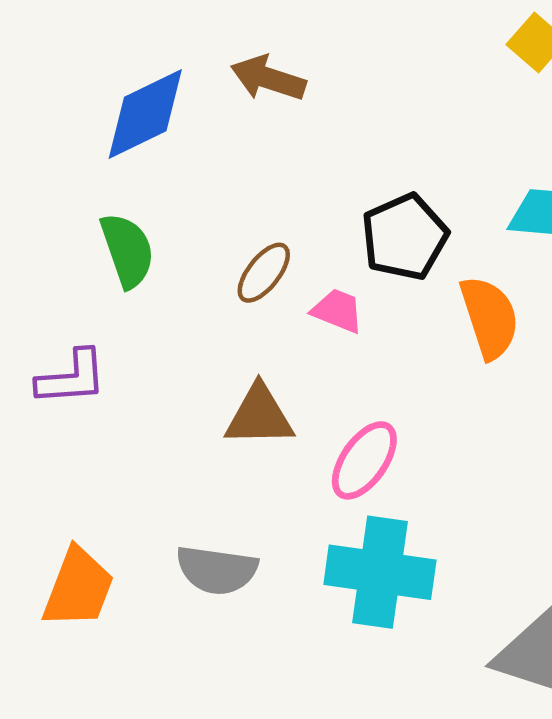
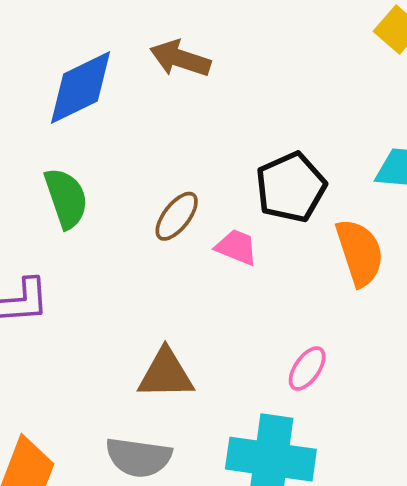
brown triangle: (259, 416) -> (166, 374), moved
pink ellipse: (364, 460) -> (307, 369), moved, size x0.7

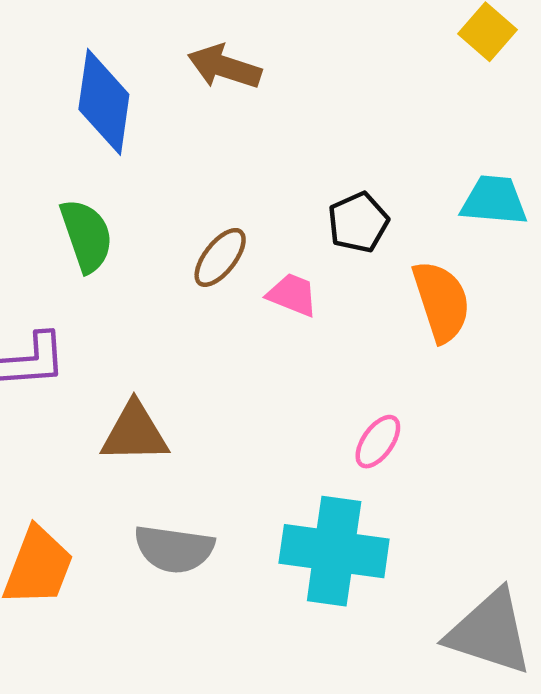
blue diamond: (81, 88) -> (104, 102), turned -56
black pentagon: (291, 187) -> (358, 222), size x0.7
brown triangle: (166, 374) -> (135, 433), moved

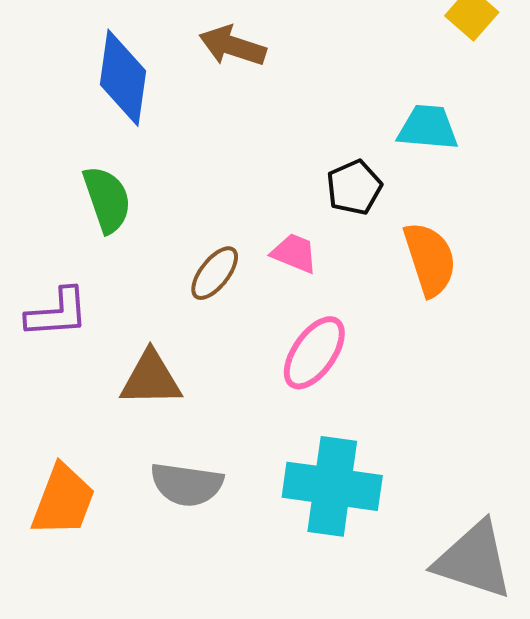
cyan trapezoid: (494, 200) -> (428, 128), moved
brown ellipse: (220, 257) -> (215, 273), moved
pink ellipse: (378, 442) -> (314, 353), moved, size x1.5

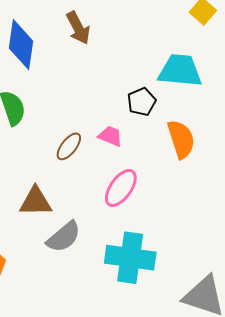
brown arrow: (233, 46) -> (78, 28), turned -136
cyan trapezoid: (428, 128) -> (180, 71), size x1.4
gray semicircle: (187, 484) -> (64, 237), moved, turned -48

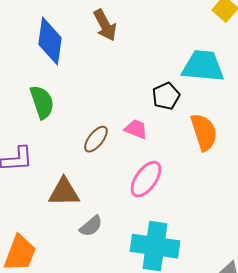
gray semicircle: (64, 237) -> (91, 226), size x0.7

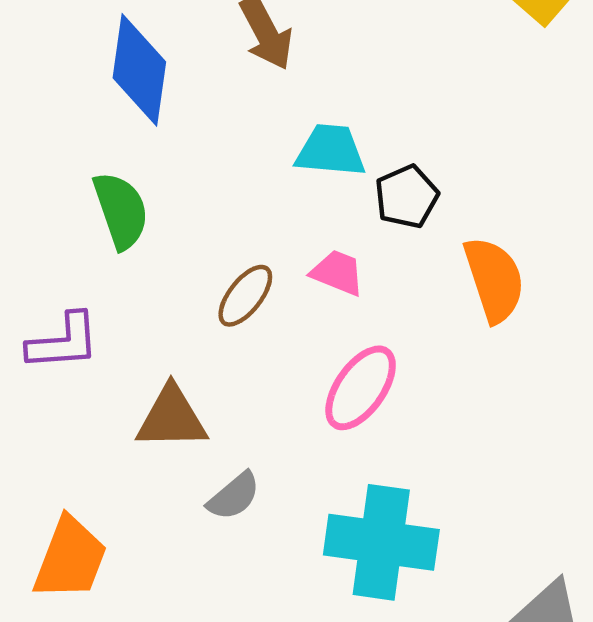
cyan trapezoid: (203, 66) -> (331, 151), moved, size x0.7

